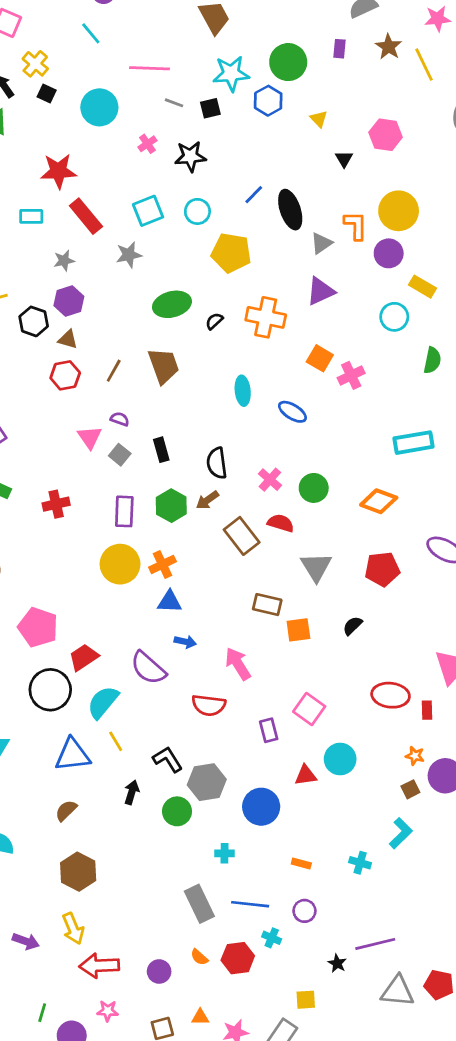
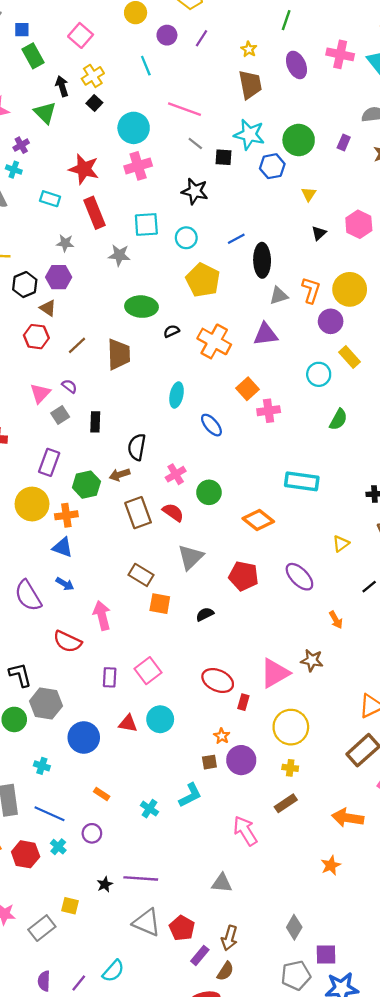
pink cross: (147, 144) -> (138, 166), moved, size x1.6
green hexagon: (171, 506) -> (86, 485), moved

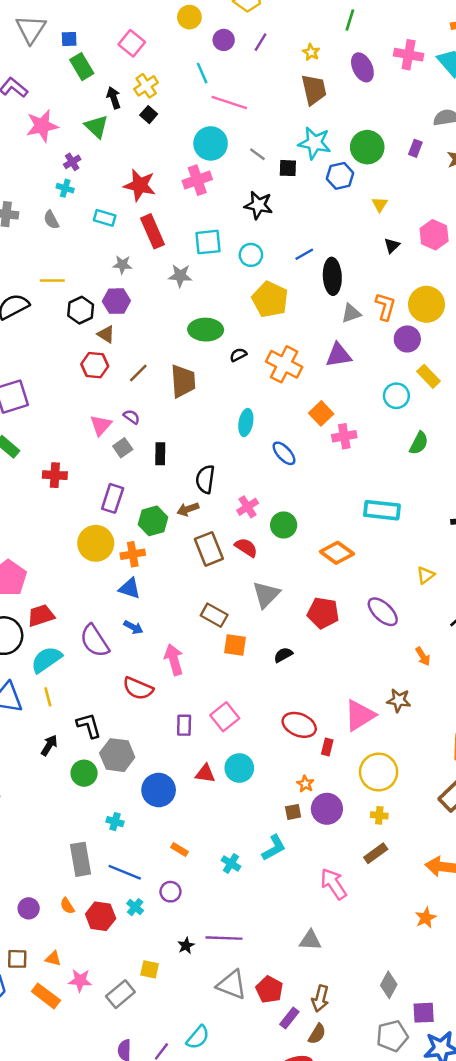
pink line: (184, 109) -> (229, 103), moved
cyan circle: (134, 128) -> (211, 143), moved

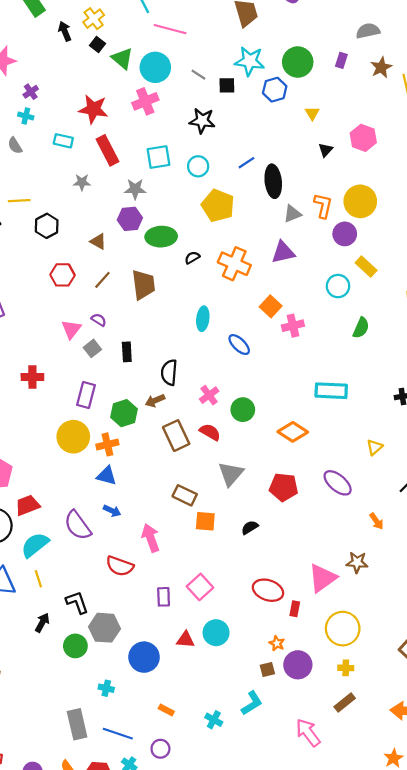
green triangle: (96, 127) -> (122, 58), moved
purple hexagon: (116, 301) -> (130, 219), moved
brown triangle: (106, 334) -> (98, 241), moved

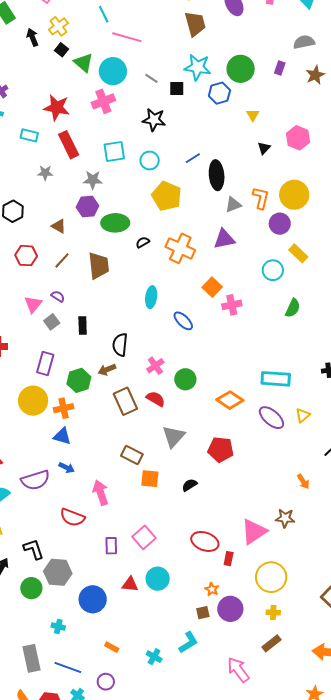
cyan rectangle: (331, 391) -> (276, 379), moved
purple ellipse: (338, 483) -> (271, 418), moved
purple semicircle: (78, 525) -> (35, 480), turned -72

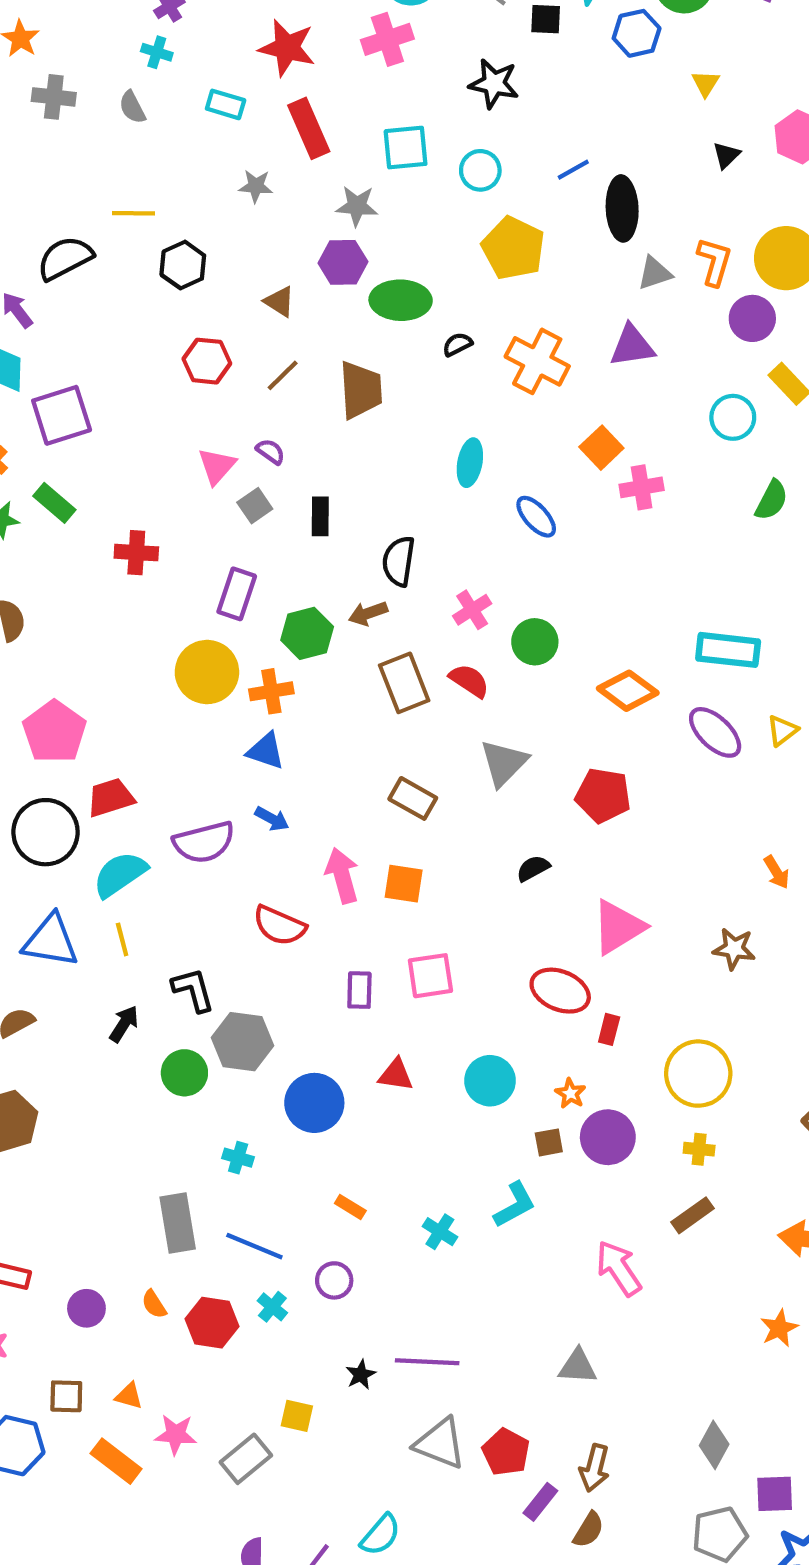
orange square: (150, 479) -> (404, 884), moved
pink triangle: (254, 532) -> (618, 927), moved
pink square: (144, 537) -> (430, 976), turned 30
cyan circle: (158, 579) -> (490, 1081), moved

